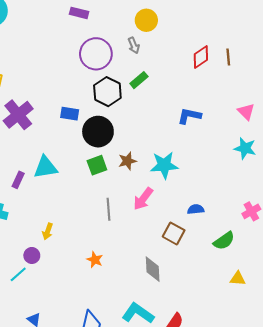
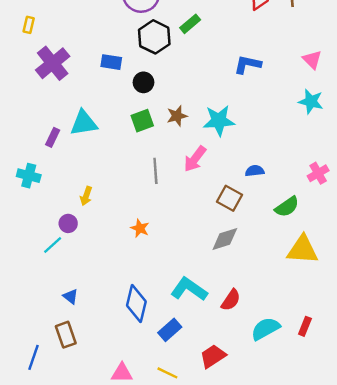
black circle: (98, 132) -> (143, 82), size x0.6
gray diamond: (153, 269) -> (225, 239), moved, turned 75
yellow triangle: (238, 279) -> (303, 250), size x1.8

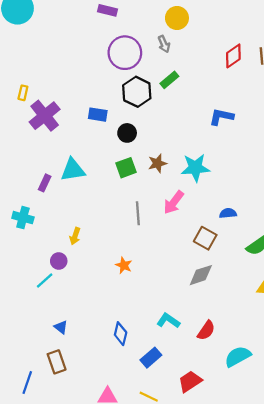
yellow rectangle: (29, 25) -> (23, 93), moved
cyan L-shape: (189, 289) -> (168, 321), size x0.7
blue diamond: (136, 304) -> (121, 334), size x0.7

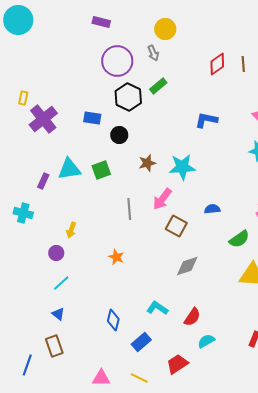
green square: (126, 168) -> (101, 170), moved
brown square: (205, 238) -> (176, 226), moved
cyan line: (45, 281) -> (61, 283), moved
cyan semicircle: (238, 356) -> (206, 341), moved, size x0.7

